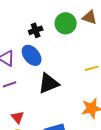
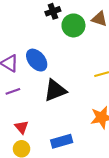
black cross: (36, 30) -> (53, 11), moved

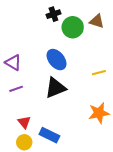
blue ellipse: (37, 60) -> (56, 60), moved
blue rectangle: (62, 141) -> (49, 135), moved, turned 42

